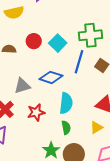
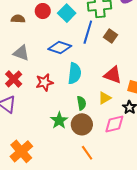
gray triangle: (22, 86) -> (21, 53), moved, turned 36
green semicircle: (66, 128) -> (82, 103), moved

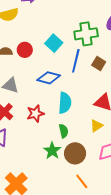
red circle: (43, 11) -> (25, 50), moved
green semicircle: (82, 103) -> (64, 131), moved

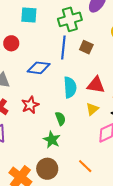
cyan square: (54, 43) -> (29, 15), moved, turned -30
cyan semicircle: (65, 103) -> (70, 87), moved
brown circle: (75, 153) -> (47, 169), moved

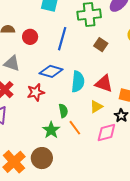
red circle: (11, 43) -> (30, 37), moved
blue line: (63, 47) -> (62, 39), moved
blue diamond: (39, 68) -> (51, 71), moved
orange line: (85, 166) -> (75, 128), moved

